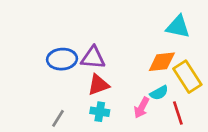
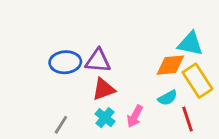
cyan triangle: (178, 27) -> (190, 44), moved
pink arrow: (142, 108) -> (135, 116), moved
cyan cross: (100, 112) -> (105, 118), turned 30

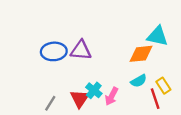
yellow rectangle: (197, 81) -> (163, 86), moved, size x0.6
red triangle: (104, 89) -> (80, 99), moved, turned -36
cyan cross: (105, 118) -> (94, 90), moved

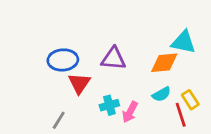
purple triangle: (81, 50) -> (114, 59), moved
cyan cross: (94, 90) -> (109, 105), turned 35
red triangle: (80, 99) -> (79, 83), moved

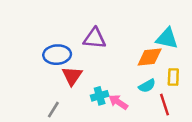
purple triangle: (114, 59) -> (95, 38), moved
yellow rectangle: (190, 100) -> (173, 77), moved, turned 35
pink arrow: (130, 112) -> (118, 102), turned 96

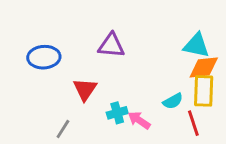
blue ellipse: (57, 55) -> (44, 57), moved
orange diamond: (150, 57) -> (204, 67), moved
yellow rectangle: (173, 77) -> (204, 91), size x1.5

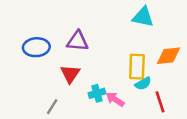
purple triangle: (111, 45) -> (78, 41), moved
cyan triangle: (196, 45) -> (143, 17), moved
yellow rectangle: (204, 91) -> (137, 67), moved

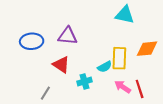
red triangle: (70, 74) -> (61, 65), turned -30
cyan semicircle: (143, 84) -> (105, 67), moved
pink arrow: (115, 99) -> (123, 87), moved

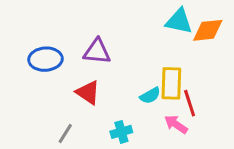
orange diamond: (147, 49) -> (208, 30), moved
cyan cross: (85, 82) -> (121, 132), moved
red line: (140, 89) -> (190, 103), moved

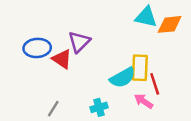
purple triangle: (97, 52) -> (79, 42), turned -50
red triangle: (88, 93) -> (62, 59), moved
cyan semicircle: (150, 96) -> (123, 78), size x1.5

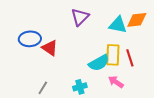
cyan triangle: (146, 17) -> (118, 25), moved
purple triangle: (79, 42) -> (80, 17), moved
red line: (155, 84) -> (130, 58), moved

